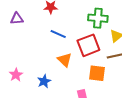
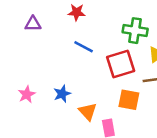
orange triangle: (65, 60) -> (88, 112), moved
blue star: (44, 81) -> (62, 94), moved

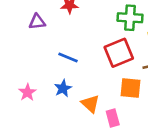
purple triangle: (33, 24) -> (37, 22), moved
blue line: (84, 47) -> (68, 57), moved

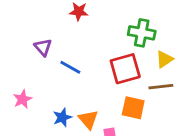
purple triangle: (37, 22) -> (43, 47), moved, turned 48
blue star: (63, 88) -> (62, 117), moved

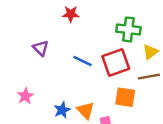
blue line: (70, 67) -> (82, 61), moved

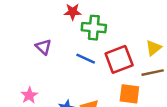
green cross: (128, 29) -> (94, 28), moved

